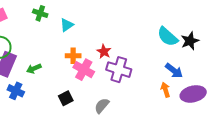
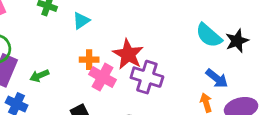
red star: (104, 52) -> (128, 54), size x1.6

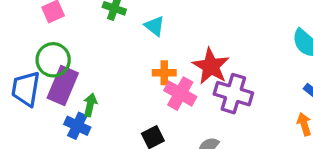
cyan triangle: (81, 21) -> (155, 26), turned -48
green arrow: (39, 76) -> (90, 105), moved, turned 126

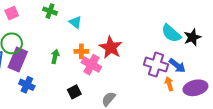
purple cross: (233, 94) -> (156, 65), moved
green arrow: (90, 105) -> (55, 57), moved

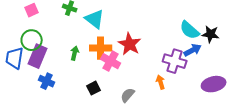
cyan triangle: (75, 22) -> (95, 19), size x1.5
black star: (192, 37) -> (211, 34), turned 30
orange cross: (81, 51) -> (101, 48), size x1.5
blue arrow: (177, 66) -> (193, 50), moved, turned -66
orange arrow: (169, 84) -> (161, 82), moved

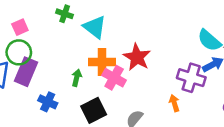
pink square: (32, 10) -> (20, 27), moved
green arrow: (75, 53) -> (77, 78), moved
blue cross: (47, 81) -> (48, 102), moved
black square: (94, 88) -> (94, 110), size x1.5

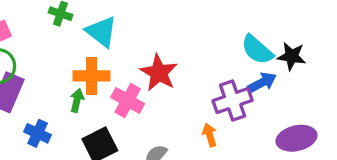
orange cross: (102, 62) -> (92, 76), moved
purple cross: (191, 78) -> (233, 101), turned -36

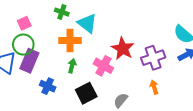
orange cross: (92, 76) -> (70, 40), moved
purple cross: (233, 101) -> (153, 58), moved

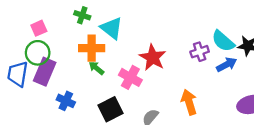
purple cross: (153, 58) -> (200, 52), moved, size x0.7
green arrow: (72, 66) -> (96, 68), moved, turned -64
orange arrow: (154, 87) -> (189, 102), size x1.5

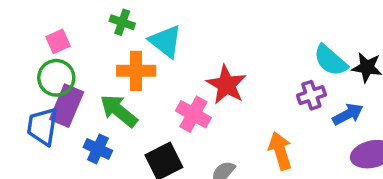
purple cross: (200, 52) -> (311, 95), moved
blue arrow: (227, 65) -> (348, 114), moved
green arrow: (96, 68) -> (119, 111), moved, size x1.6
blue trapezoid: (18, 74) -> (42, 126), moved

